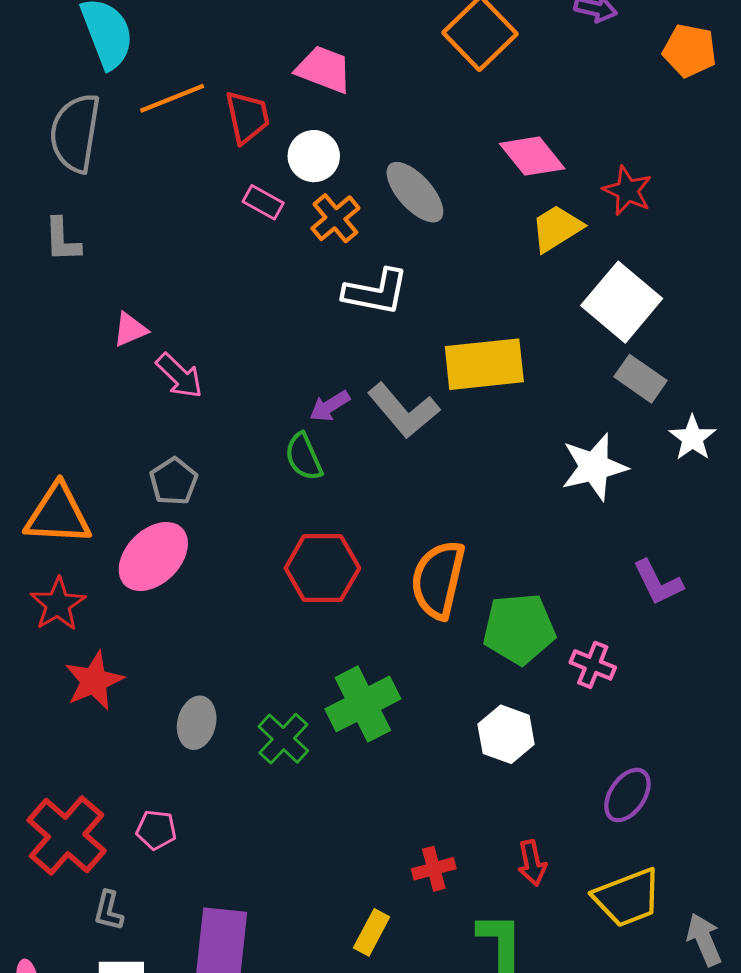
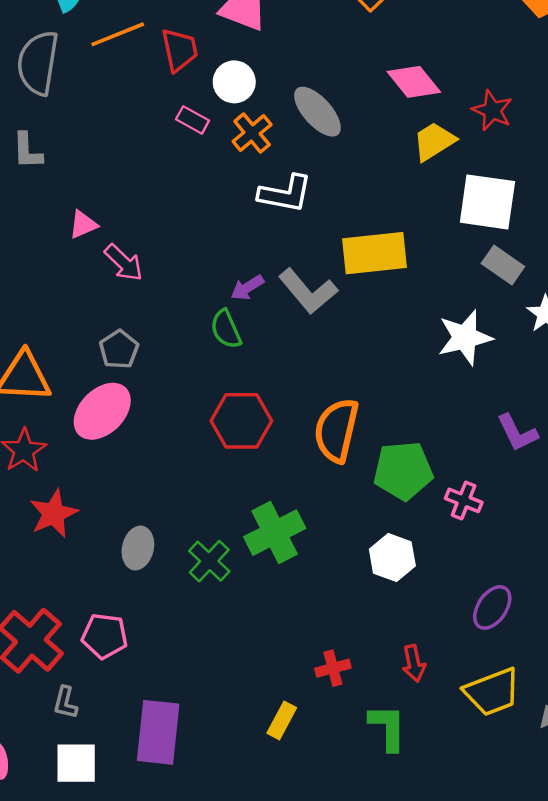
white square: (622, 302) -> (487, 202), turned -32
pink pentagon: (156, 830) -> (105, 636), size x1.4

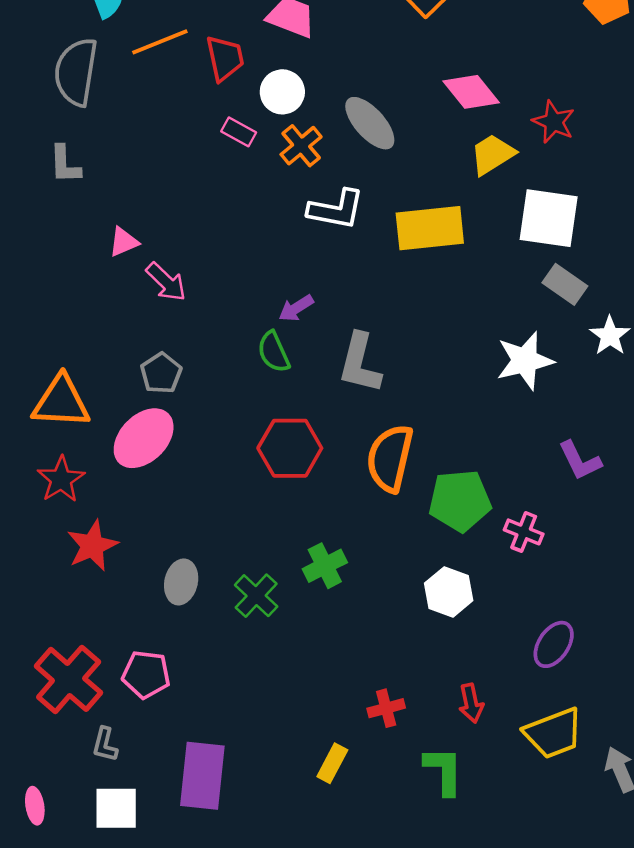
yellow rectangle: (375, 253) -> (430, 228), moved
gray L-shape: (308, 291) -> (360, 363), moved, turned 54
green cross: (275, 533) -> (325, 566), size x0.7

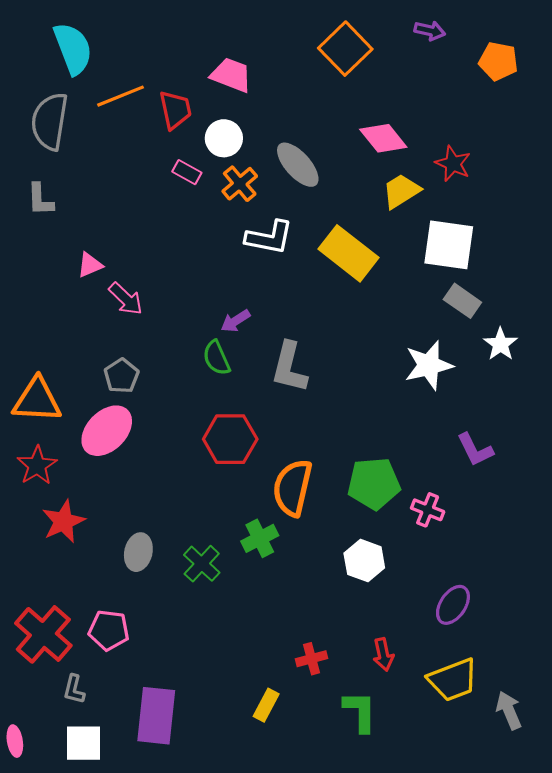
yellow rectangle: (430, 228) -> (348, 253), turned 44
orange semicircle: (390, 458) -> (292, 488), moved

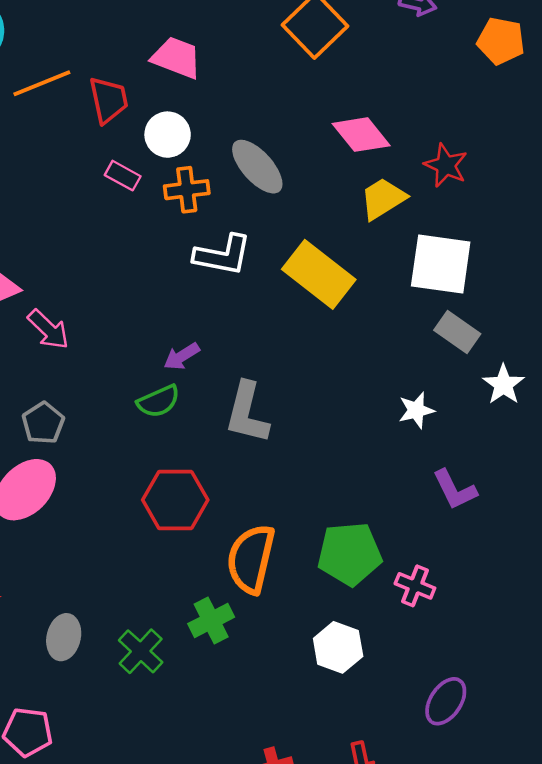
orange cross: (240, 184) -> (187, 190), turned 33
green semicircle: (216, 358) -> (159, 401), turned -90
white star: (429, 365) -> (416, 410), size x0.6
purple L-shape: (475, 450) -> (455, 490), moved

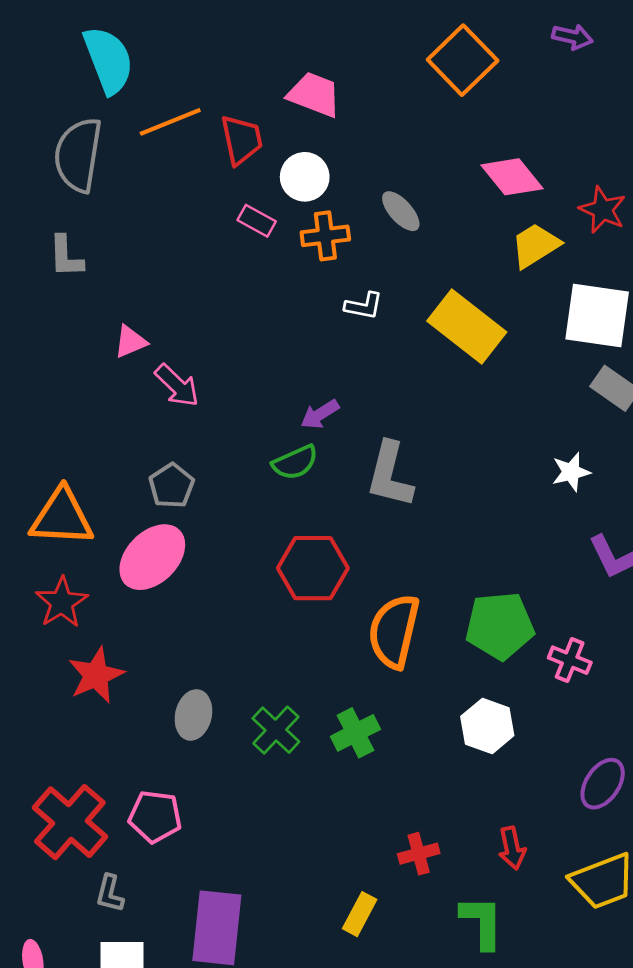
gray ellipse: (257, 167) -> (401, 211), size x0.7
white L-shape: (223, 255) -> (364, 306), size x0.6
green cross: (211, 620) -> (355, 733), moved

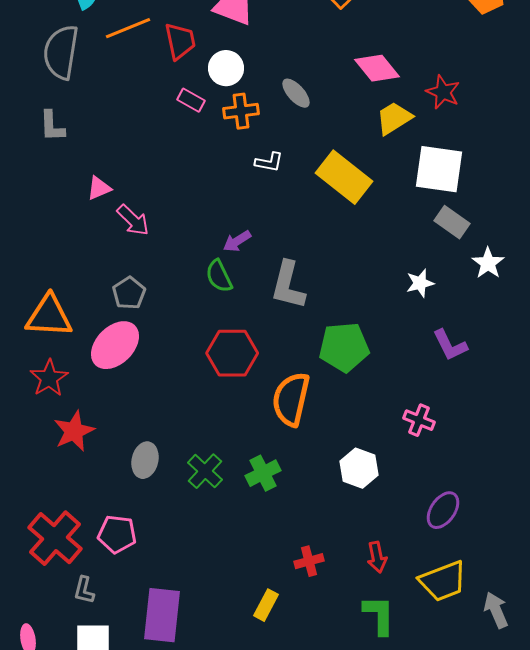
green semicircle: (295, 462) -> (219, 276), turned 88
green pentagon: (500, 626) -> (344, 347), moved
green L-shape: (482, 922) -> (379, 615), moved

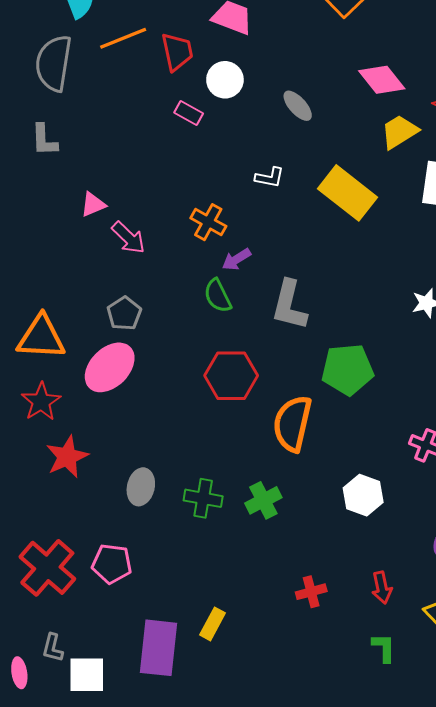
orange cross: (241, 111) -> (208, 222), moved, turned 36
green cross: (205, 471) -> (203, 498), turned -33
gray L-shape: (84, 590) -> (53, 648), moved
yellow rectangle: (266, 605) -> (212, 624), moved
green L-shape: (379, 615) -> (384, 648), size x0.7

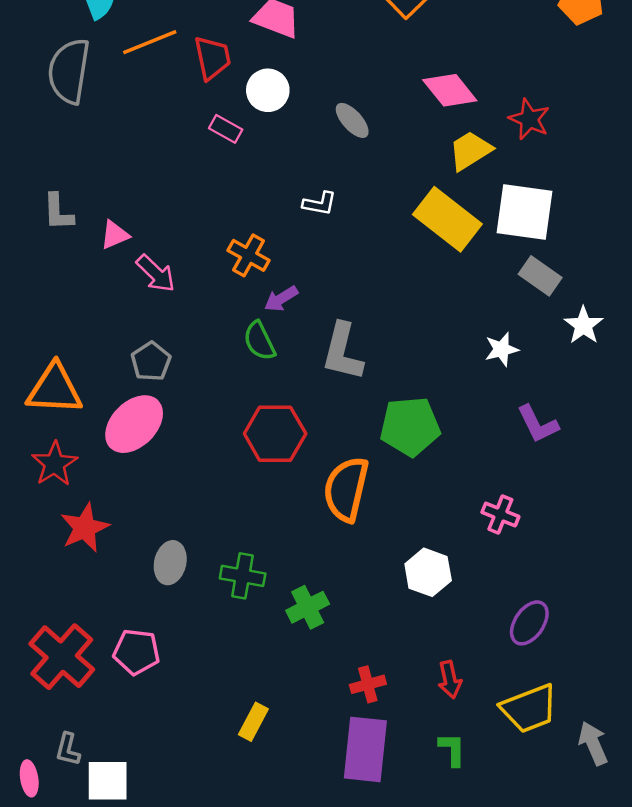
gray L-shape: (44, 140) -> (58, 212), moved
yellow rectangle: (347, 193) -> (447, 219), moved
green cross: (263, 500) -> (308, 607), moved
purple rectangle: (158, 648) -> (365, 749), moved

